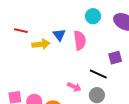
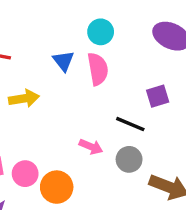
cyan circle: (93, 16) -> (101, 32), moved
yellow arrow: (41, 44) -> (24, 98), moved

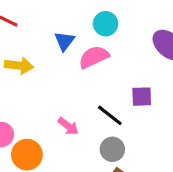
pink semicircle: (98, 69) -> (94, 57), turned -120
gray circle: (129, 159) -> (112, 149), moved

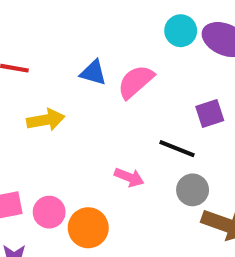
cyan circle: (106, 24) -> (181, 31), moved
blue triangle: (64, 41) -> (93, 73), turned -35

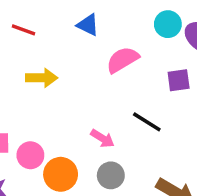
blue triangle: (93, 73) -> (88, 25), moved
purple square: (210, 114) -> (179, 80), moved
gray circle: (193, 190) -> (111, 175), moved

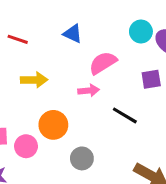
pink arrow: (102, 138) -> (89, 91), moved, turned -36
orange circle: (61, 174) -> (53, 125), moved
gray circle: (111, 175) -> (82, 158), moved

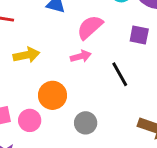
purple square: (151, 79) -> (139, 35), turned 30
black line: (125, 115) -> (120, 74), turned 40

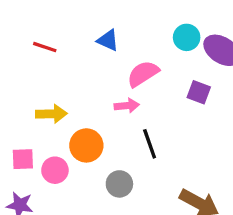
yellow arrow: (26, 55) -> (51, 114), moved
black line: (120, 74) -> (150, 144), moved

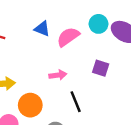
pink semicircle: (143, 74) -> (68, 37), moved
purple square: (199, 92) -> (101, 68), moved

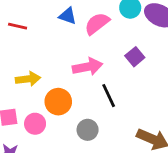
purple square: (101, 68) -> (135, 57), turned 35
pink arrow: (58, 75) -> (87, 67), size x1.5

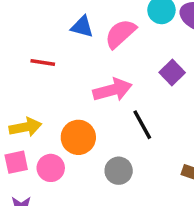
red line: (18, 26) -> (43, 62), moved
yellow arrow: (28, 79) -> (25, 127), moved

